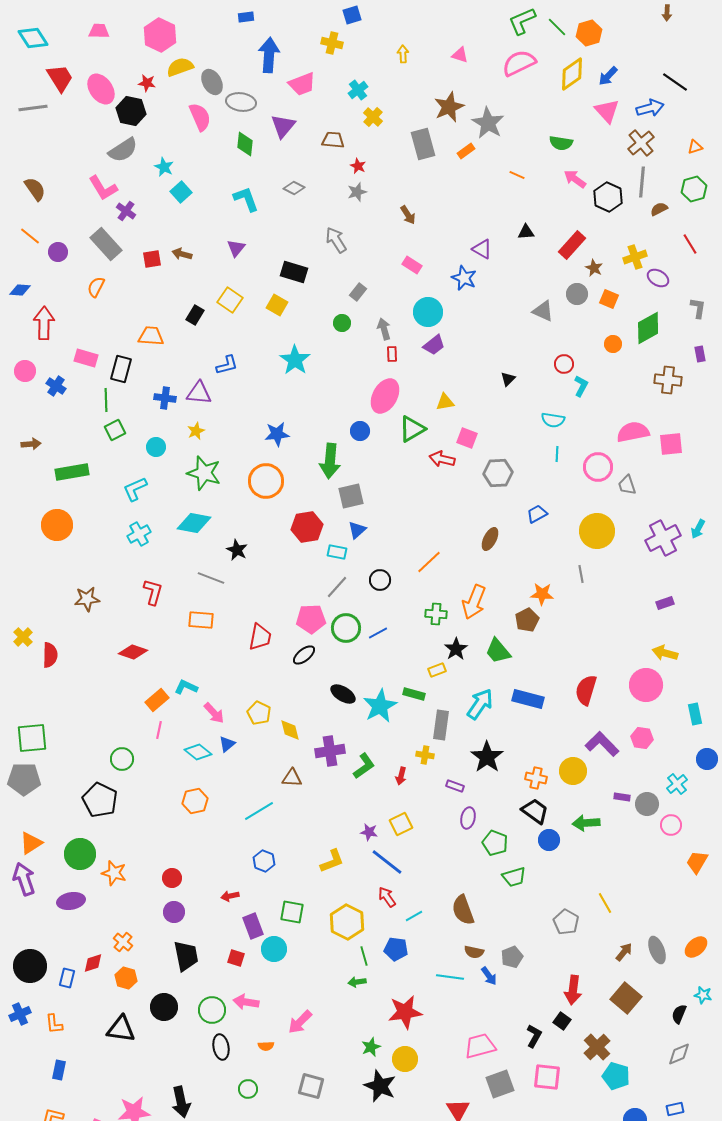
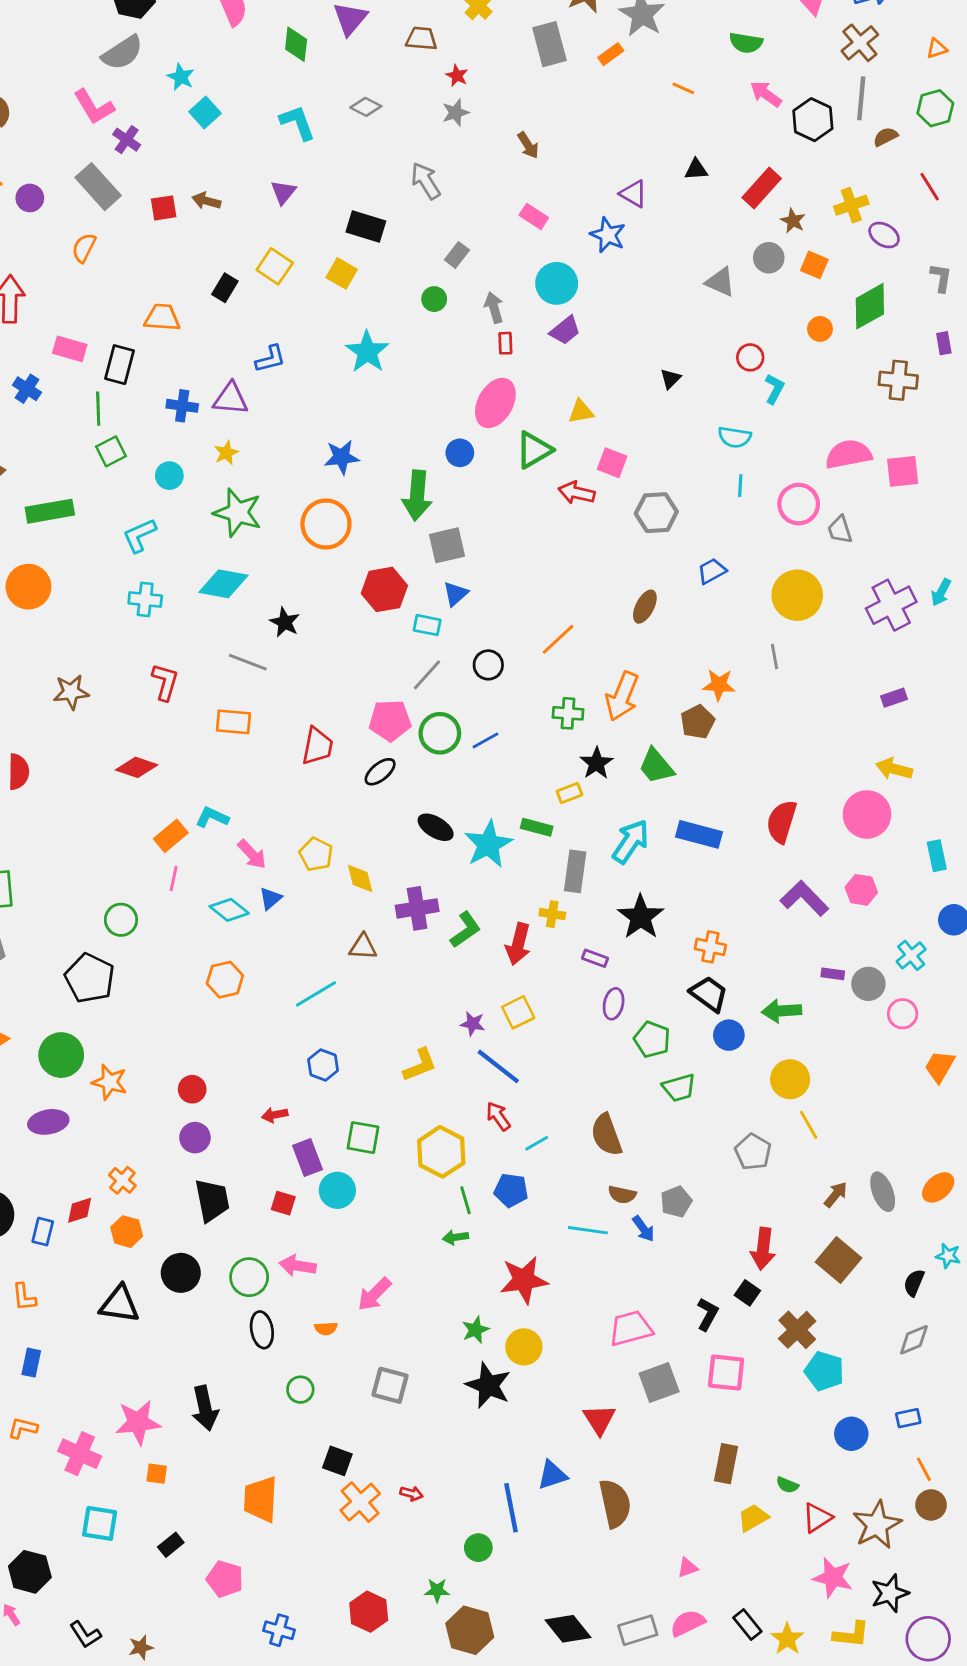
cyan cross: (139, 534) -> (145, 599), turned 35
yellow circle: (573, 771) -> (790, 1079), moved
red arrow: (401, 776) -> (518, 944), size x1.6

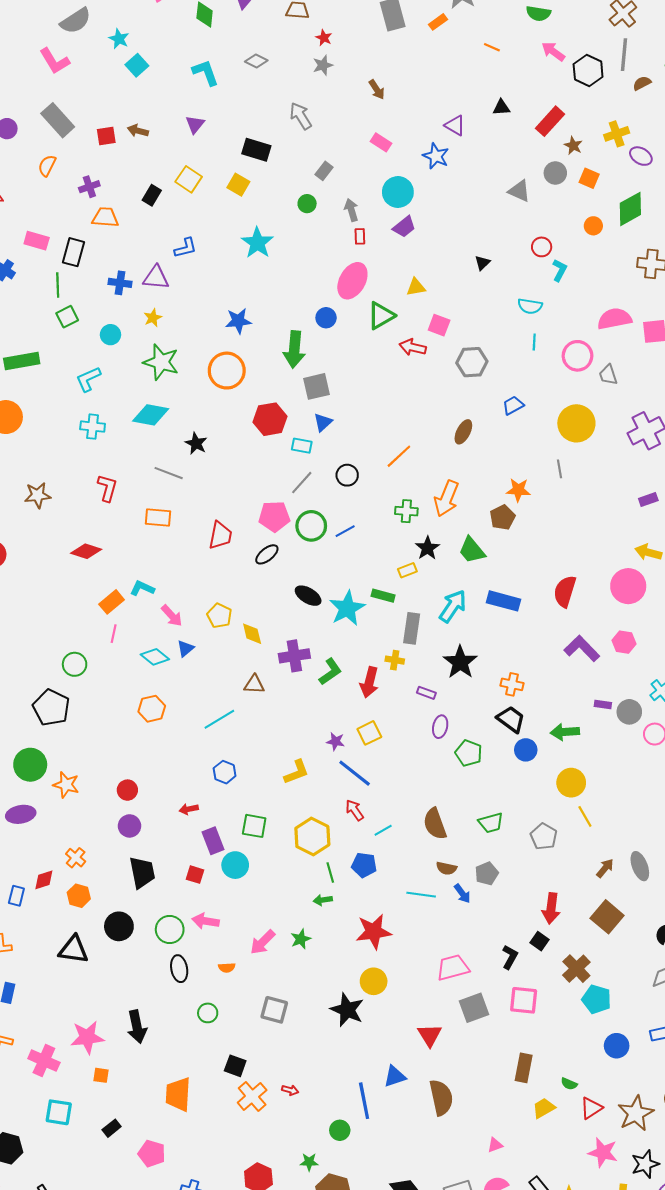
purple cross: (127, 140) -> (89, 187), moved, turned 36
green trapezoid: (679, 1088) -> (491, 823), moved
green star: (475, 1330) -> (301, 939), moved

